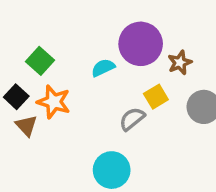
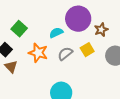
orange star: (54, 102) -> (38, 53), moved
gray semicircle: (132, 119) -> (65, 54), moved

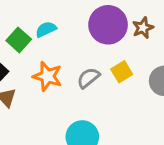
brown star: (101, 30) -> (143, 28), moved
cyan semicircle: (56, 33) -> (46, 29), moved

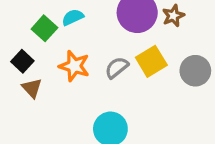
yellow square: (122, 72) -> (151, 61), size x1.4

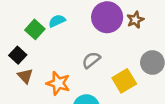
yellow square: (151, 61) -> (124, 81), moved
orange star: (74, 66) -> (58, 83), moved

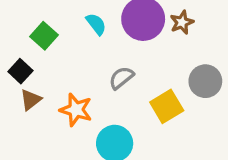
cyan semicircle: (57, 21) -> (96, 24), moved, turned 77
brown triangle: (25, 76) -> (31, 100), turned 35

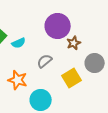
brown star: (182, 22) -> (74, 43), moved
cyan semicircle: (96, 24) -> (19, 43), moved, turned 104

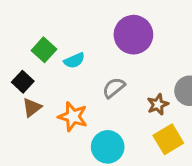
brown star: (74, 43) -> (158, 104), moved
yellow square: (72, 78) -> (168, 139), moved

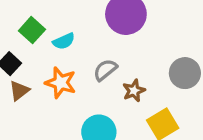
brown star: (158, 104) -> (134, 91), moved
orange star: (73, 117) -> (61, 83), moved

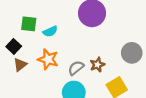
green square: (32, 30) -> (29, 24), turned -35
gray semicircle: (105, 70) -> (76, 68), moved

